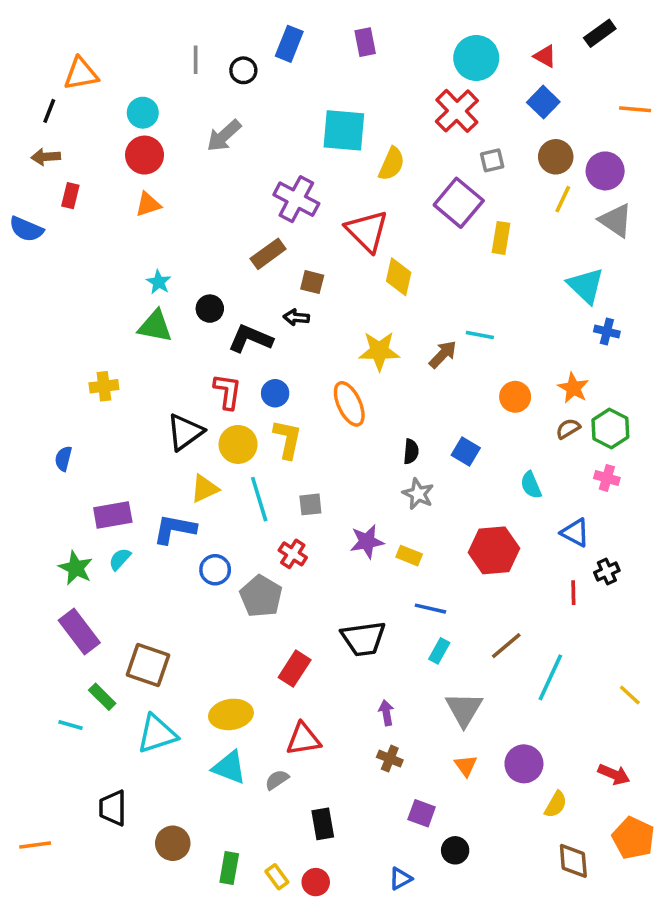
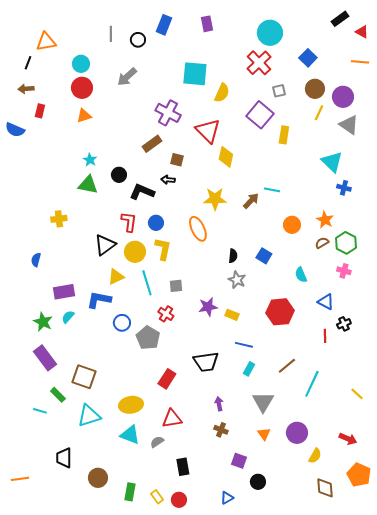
red triangle: (545, 56) -> (362, 32), moved

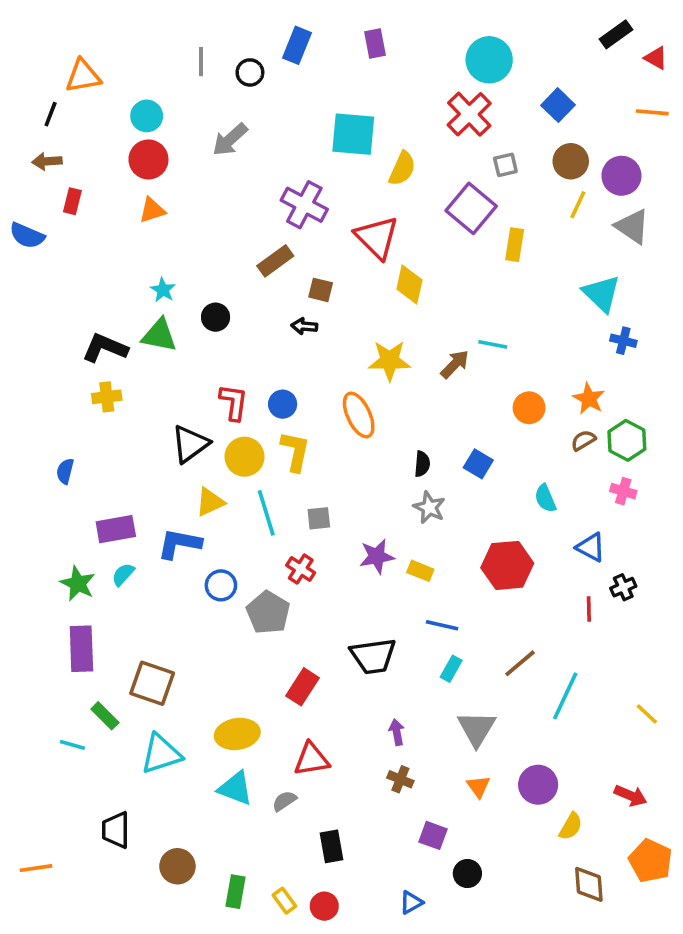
black L-shape: (142, 192) -> (105, 348), moved
purple rectangle: (45, 358) -> (81, 649), turned 35

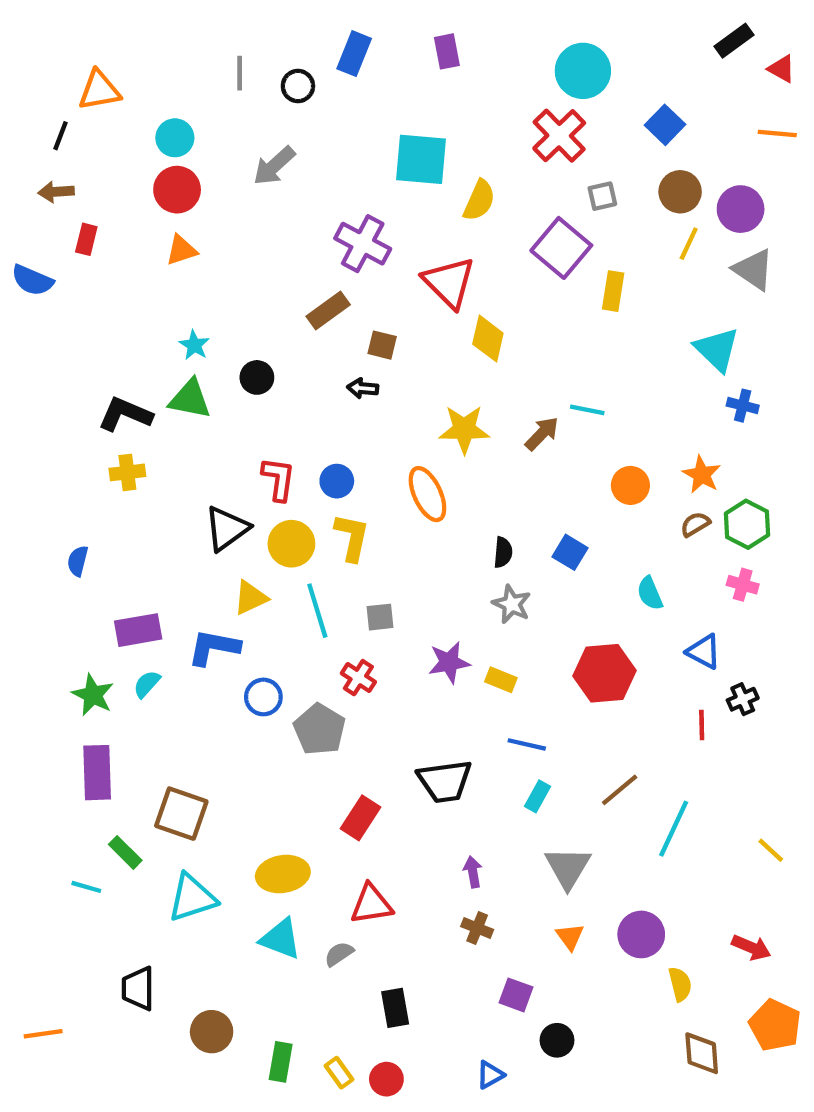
yellow semicircle: (571, 826) -> (680, 984), turned -44

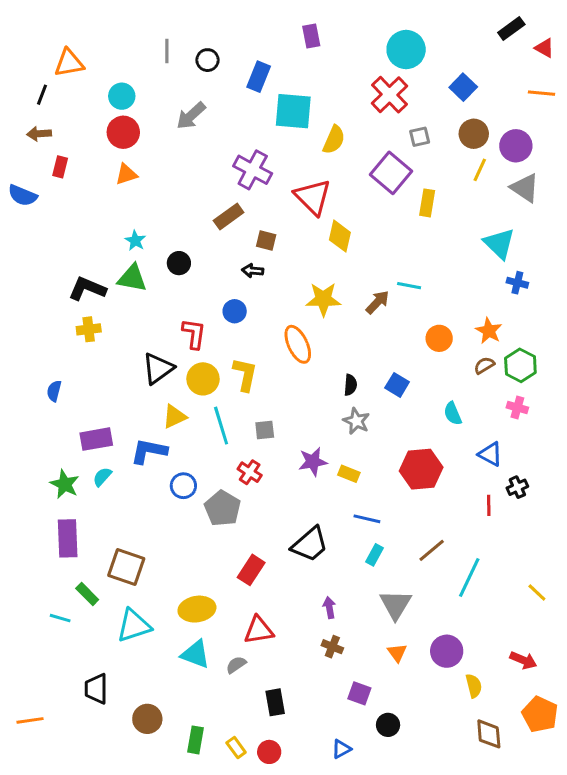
blue rectangle: (354, 54) -> (259, 77), moved
blue circle: (337, 481) -> (235, 311), moved
black trapezoid: (445, 781) -> (310, 544), turned -33

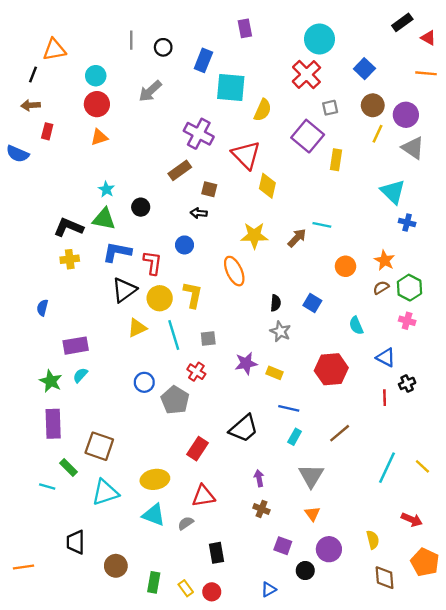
blue L-shape: (149, 451) -> (117, 252), moved
cyan line: (469, 577) -> (387, 468), moved
purple circle: (447, 651) -> (329, 549), moved

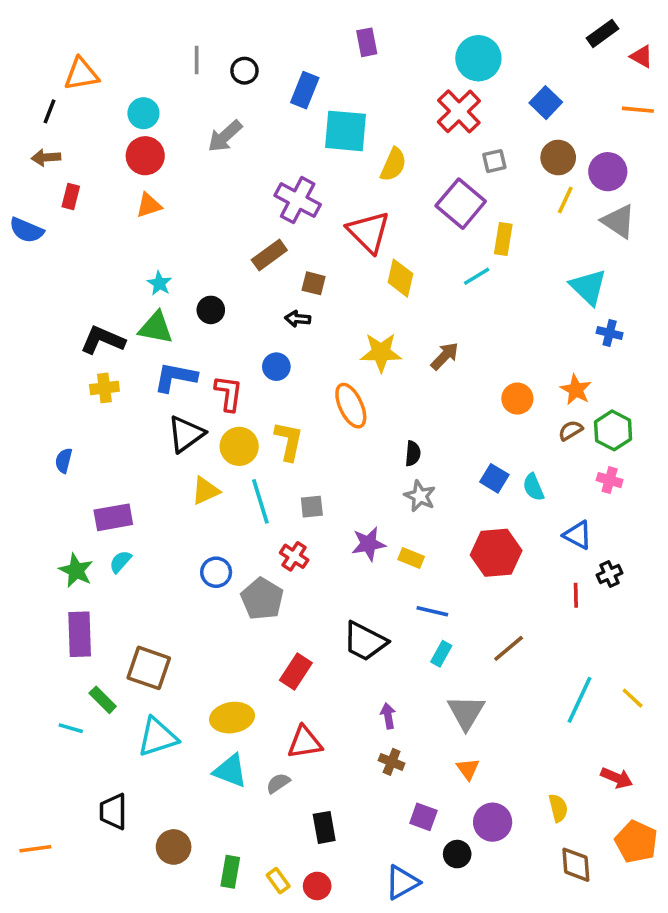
cyan line: (322, 225) -> (477, 276), moved, turned -42
blue square: (312, 303) -> (494, 478), moved
black trapezoid: (244, 428) -> (365, 641), turned 68
blue triangle: (269, 589) -> (402, 882), size x1.5

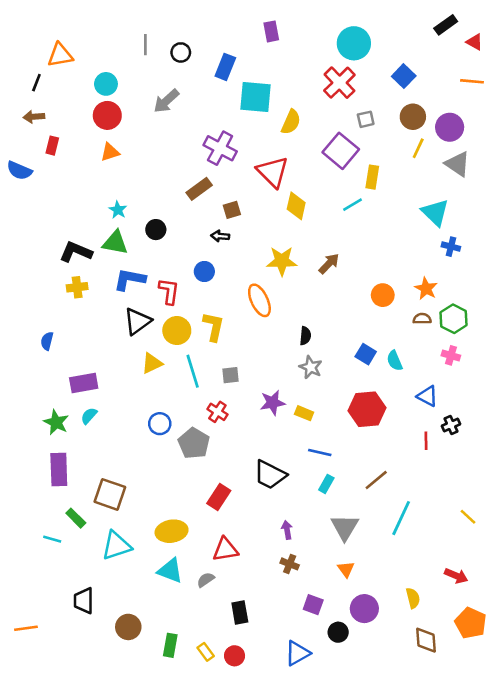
brown square: (314, 283) -> (232, 210), turned -30
brown semicircle: (571, 430) -> (422, 319), turned 30
cyan line: (579, 700) -> (401, 518), moved

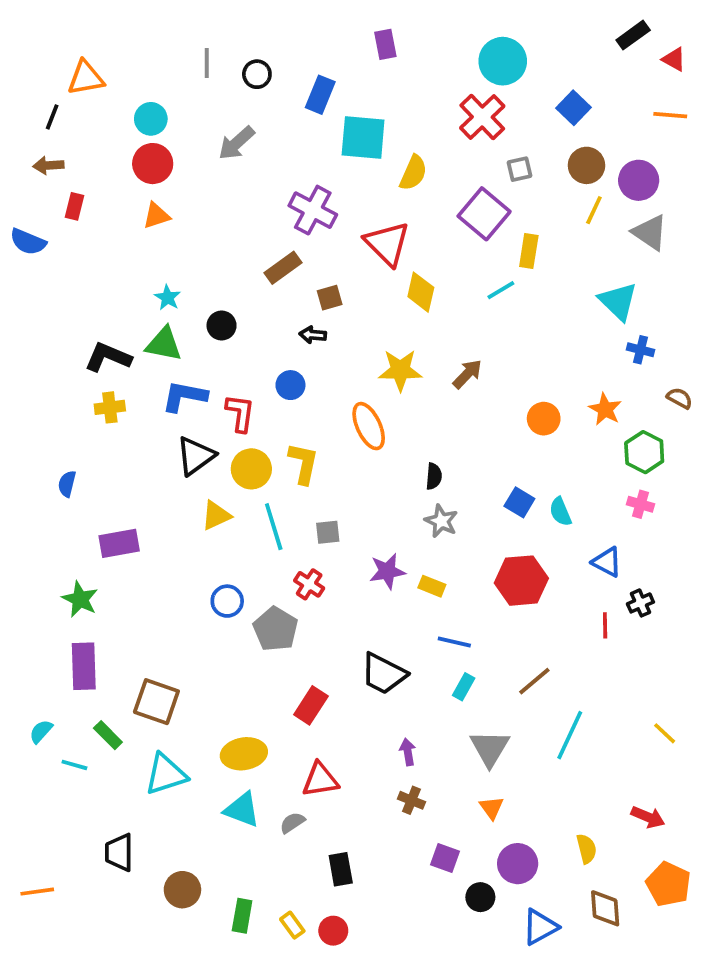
brown semicircle: (422, 319) -> (680, 398), moved, turned 30
cyan semicircle: (89, 416) -> (41, 731), moved
blue triangle: (297, 653) -> (540, 927), moved

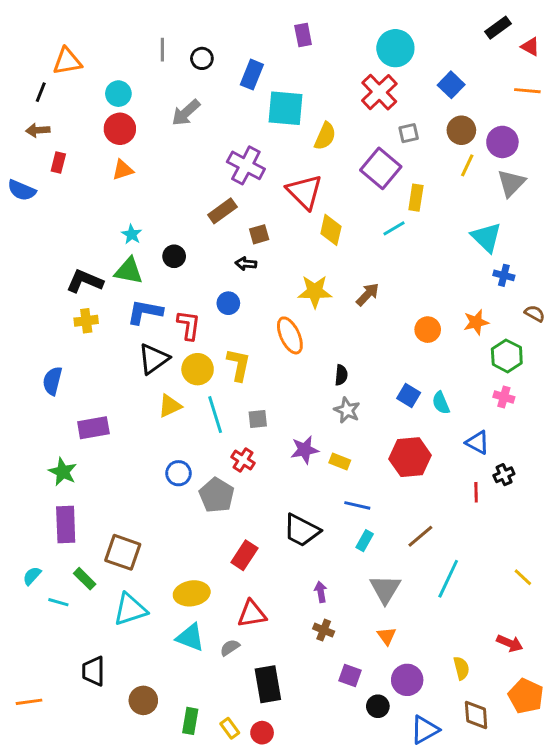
gray triangle: (650, 232) -> (511, 183), turned 40
orange star: (605, 409) -> (476, 322), turned 30
blue semicircle: (67, 484) -> (52, 381), size x1.4
black rectangle: (341, 869) -> (268, 684), size x1.4

